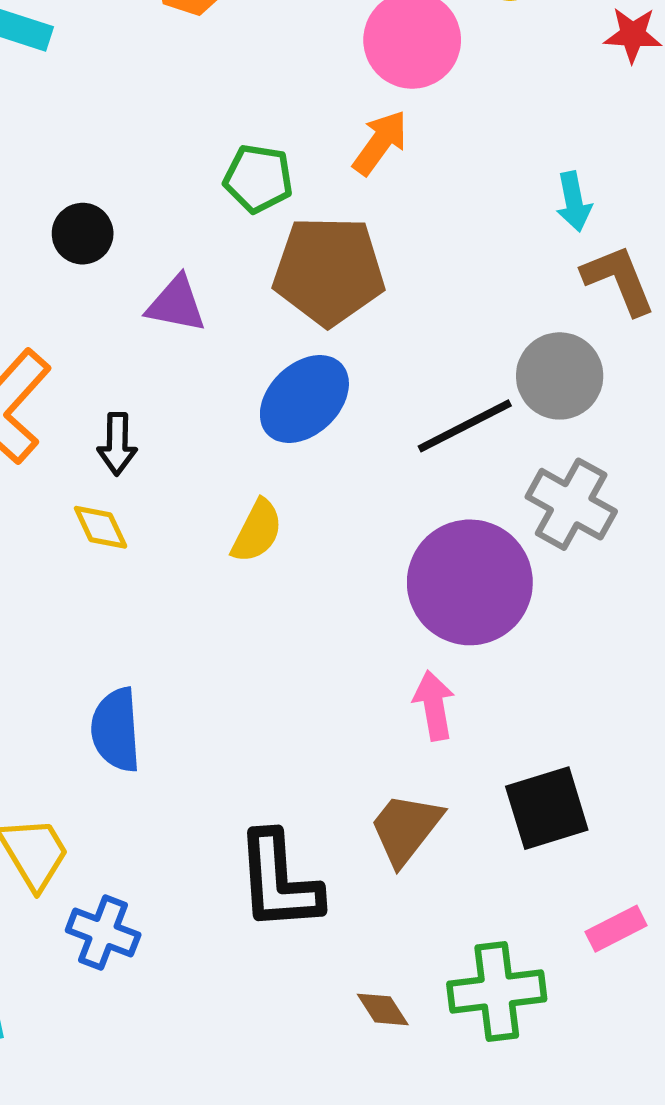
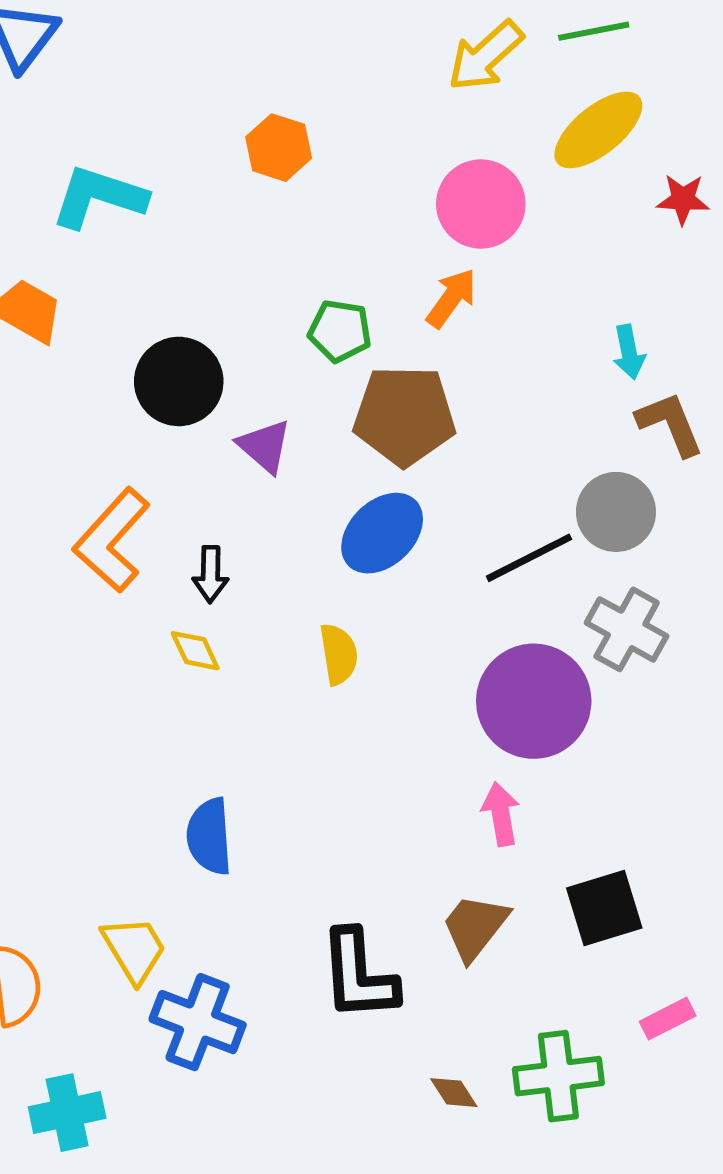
black circle: (83, 234) -> (179, 381), size x1.6
purple triangle: (176, 304) -> (265, 446), turned 30
yellow semicircle: (257, 531) -> (339, 654), turned -36
blue cross: (103, 933) -> (198, 1022), size x1.4

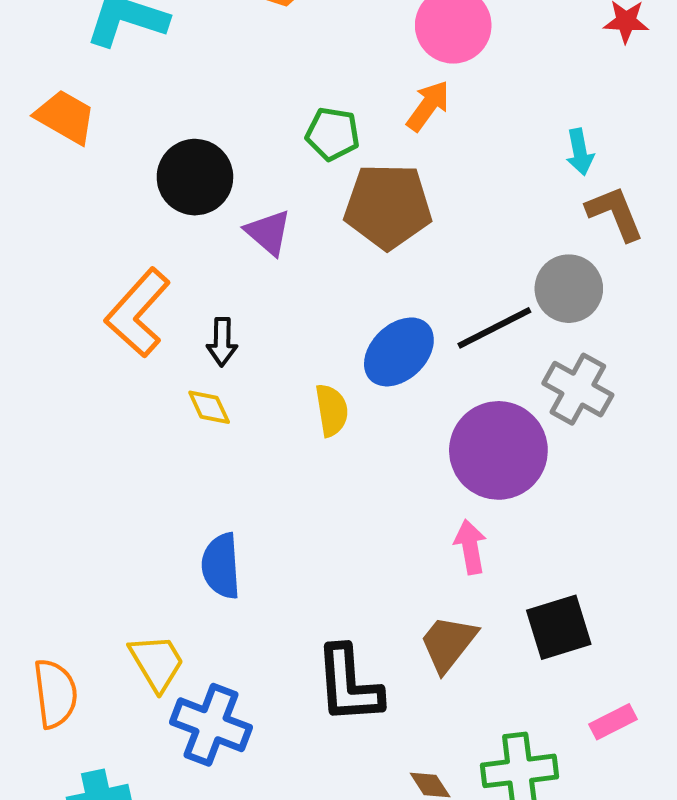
blue ellipse: (382, 533) -> (399, 352), moved

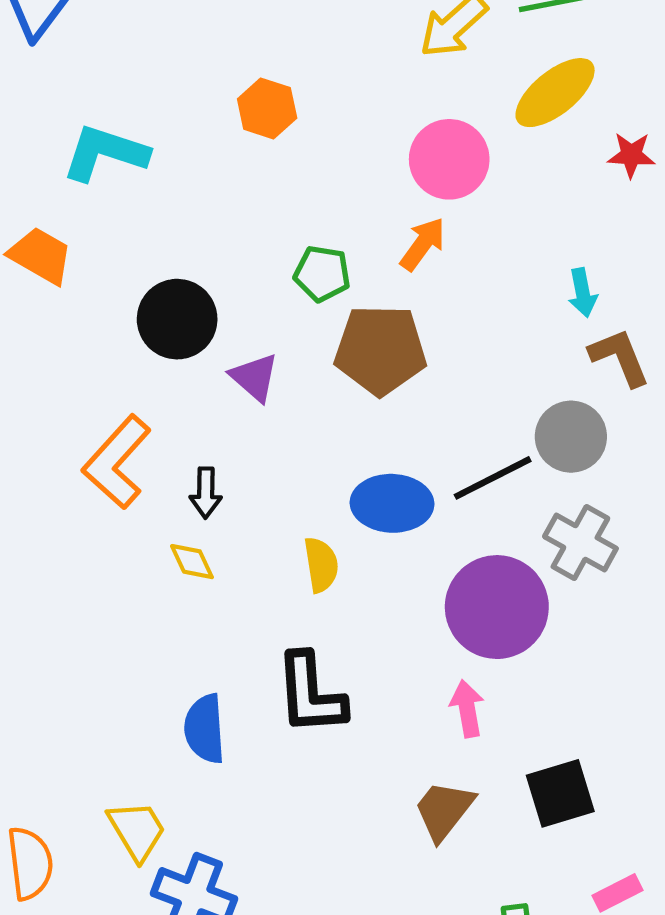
blue ellipse: (399, 352) -> (392, 503), turned 46
black L-shape: (349, 685) -> (311, 694), moved

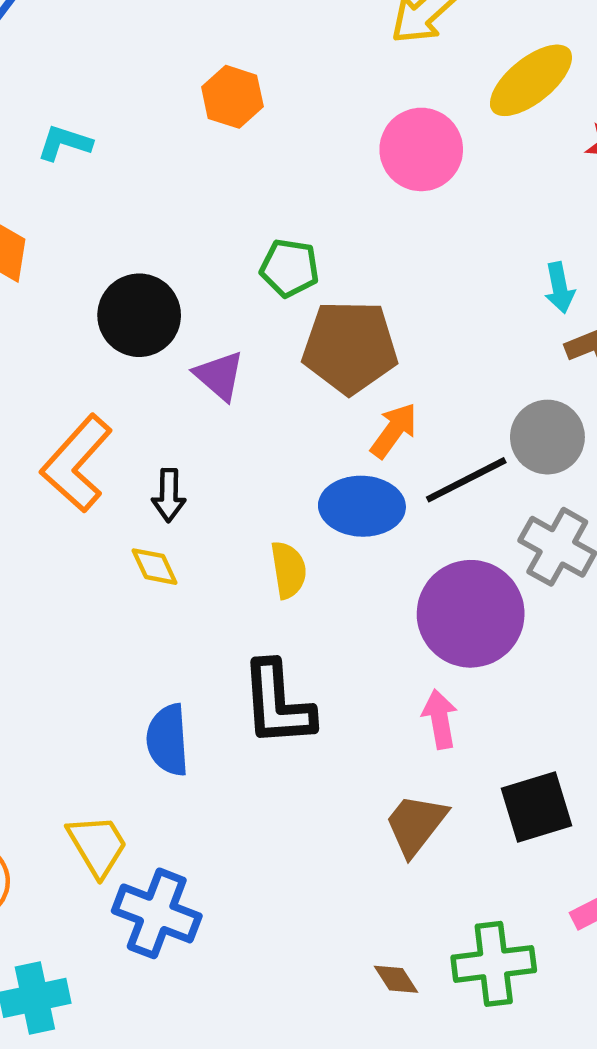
cyan L-shape: (105, 153) -> (65, 143), size x0.6
orange arrow: (423, 244) -> (394, 430), moved

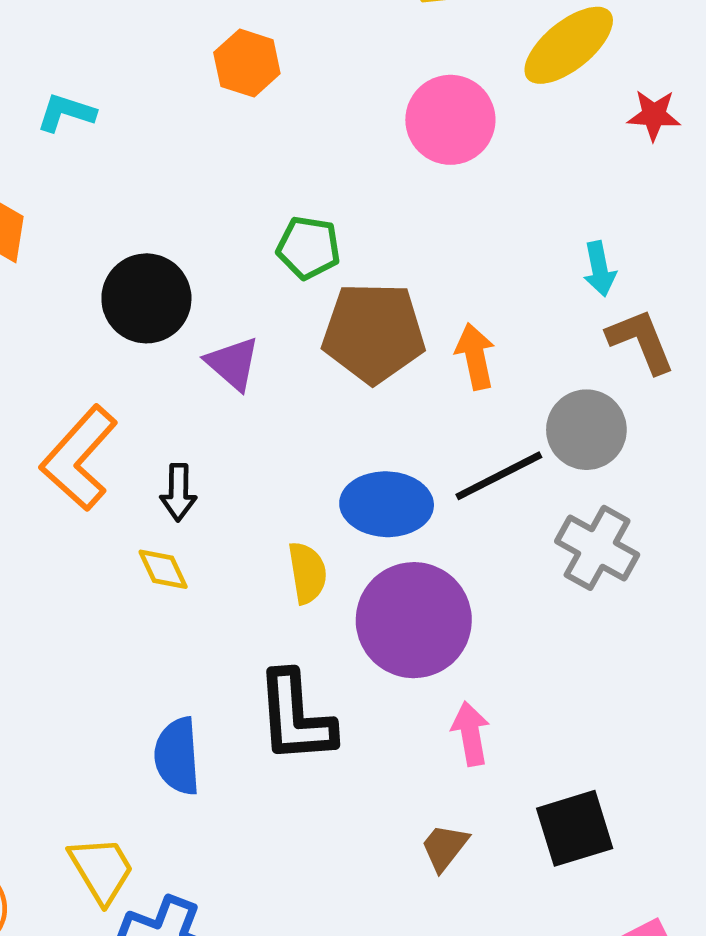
orange arrow: (394, 430) -> (475, 356), moved, turned -48
purple circle: (471, 614) -> (414, 620), moved
brown trapezoid: (416, 824) -> (445, 847), size x0.7

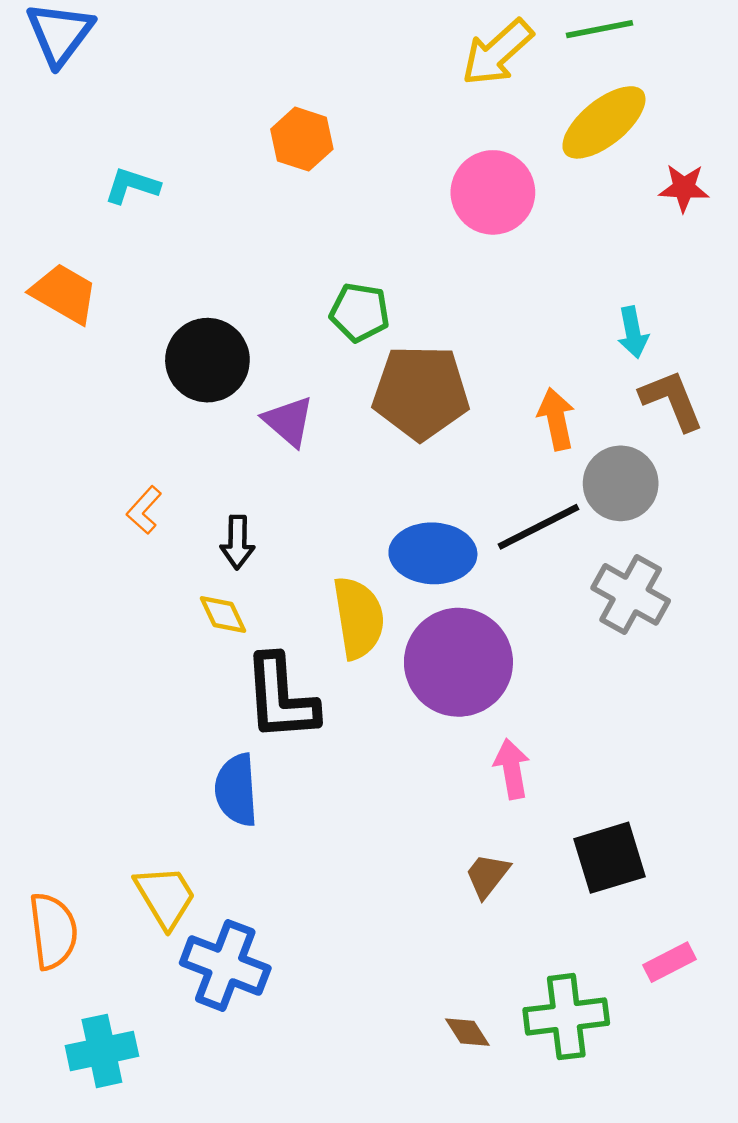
orange arrow: (475, 356) -> (556, 419), moved
orange L-shape: (79, 458) -> (144, 510), size x0.5
yellow semicircle: (307, 573) -> (359, 618), size x1.4
black L-shape: (295, 717) -> (281, 698), moved

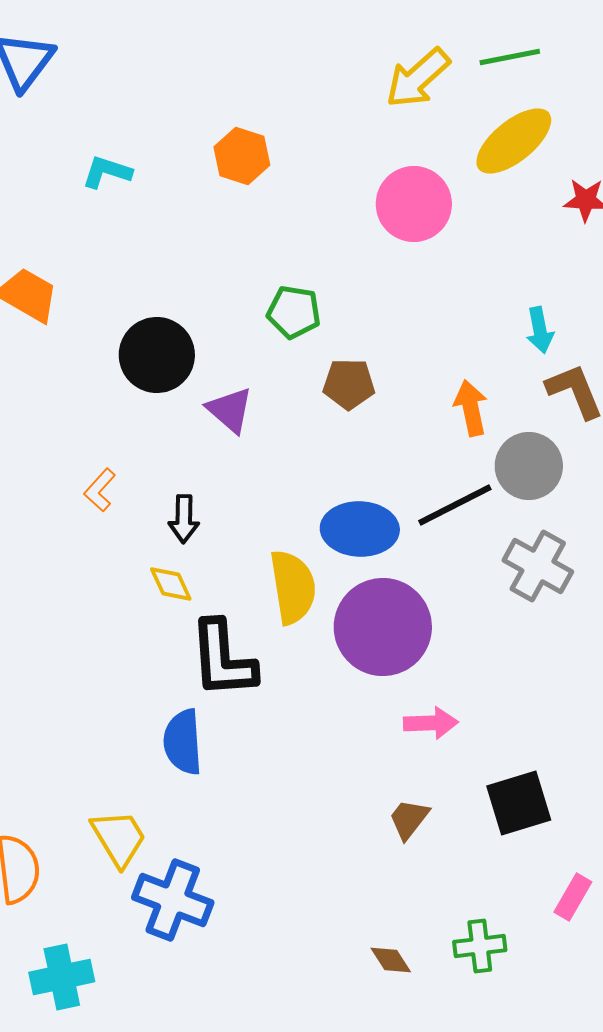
cyan L-shape: (132, 186) -> (107, 172), moved
brown pentagon: (421, 392) -> (349, 384), size x0.6
pink arrow: (512, 769) -> (431, 723), turned 98
pink rectangle: (669, 962) -> (573, 897), turned -33
green cross: (566, 1017) -> (480, 946), size x0.7

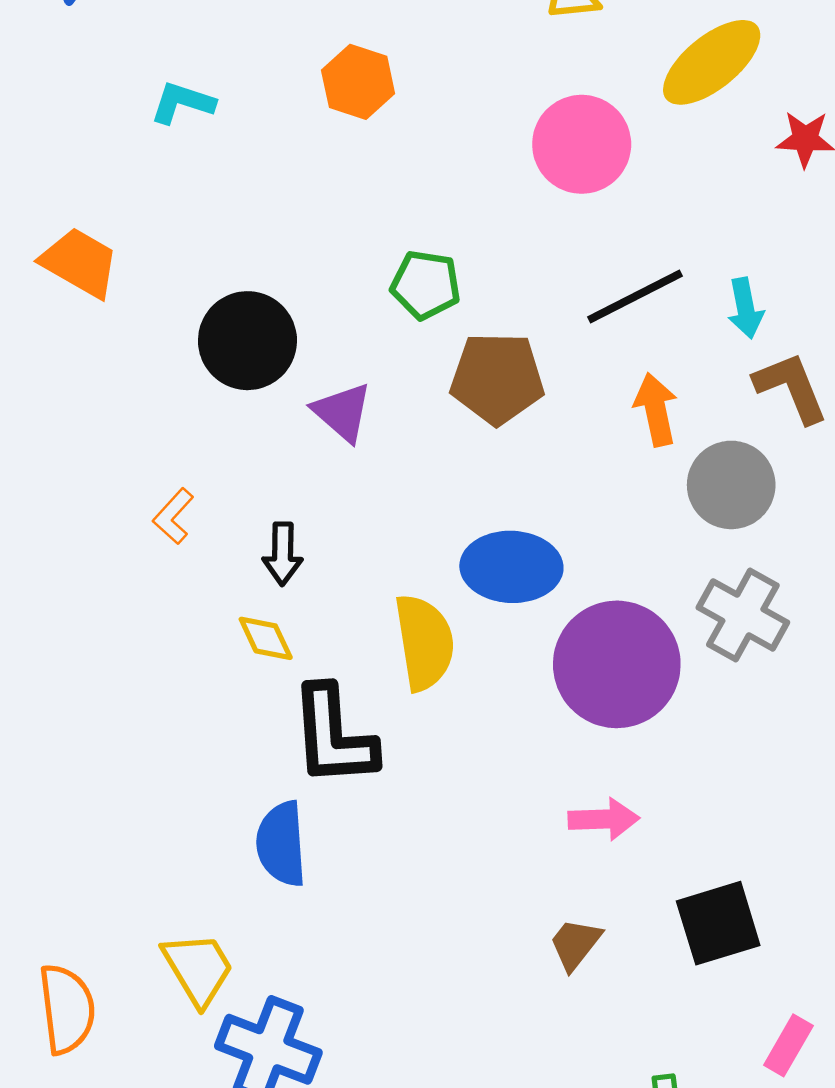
brown pentagon: (349, 384) -> (497, 378), size x1.4
black line: (455, 505) -> (635, 296), moved
purple circle: (383, 627) -> (617, 664), moved

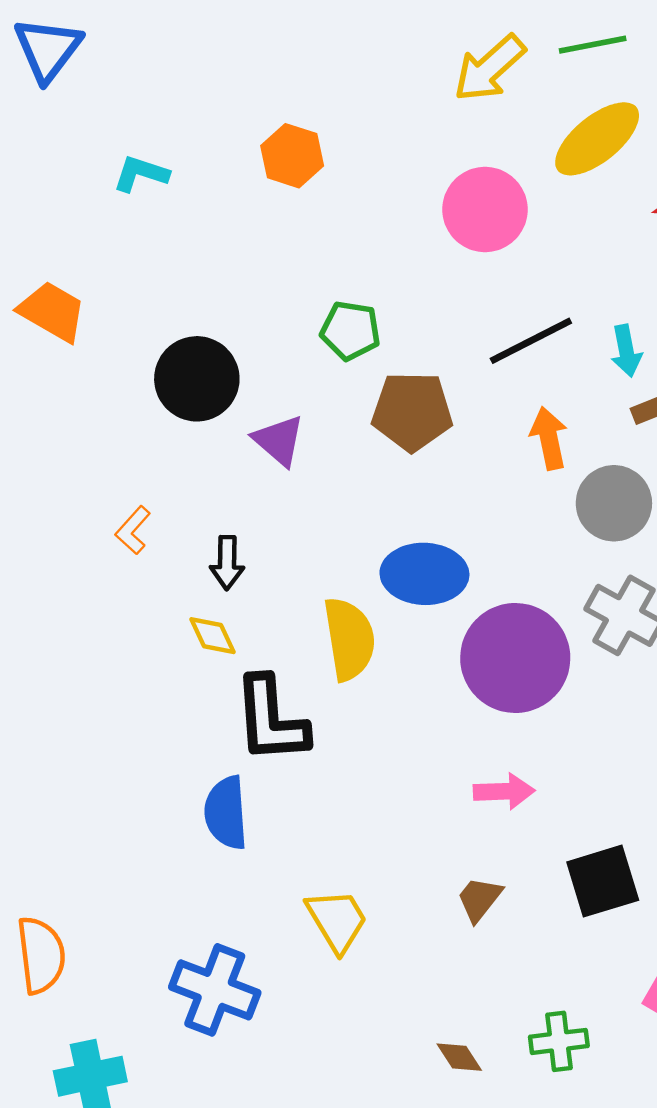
yellow trapezoid: (198, 969) -> (337, 920), moved

